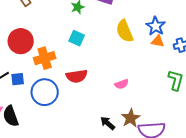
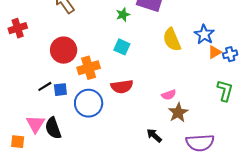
orange triangle: (158, 41) -> (215, 52), moved, turned -40
brown star: (131, 118) -> (178, 113), moved

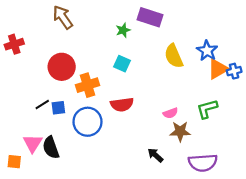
orange triangle: (215, 52) -> (218, 69), size x1.5
green L-shape: (225, 91) -> (207, 109), moved, turned -120
brown star: (178, 113) -> (180, 131), turned 30

